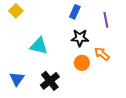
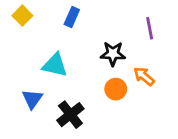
blue rectangle: (75, 12) -> (72, 17), moved
blue triangle: (17, 79) -> (32, 99), moved

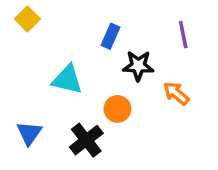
blue rectangle: (72, 17) -> (111, 36), moved
orange circle: (116, 89) -> (117, 109), moved
blue triangle: (32, 99) -> (29, 133), moved

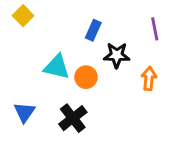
orange arrow: (176, 93) -> (149, 79), turned 55
orange circle: (117, 109) -> (86, 77), moved

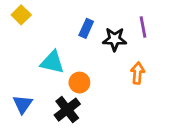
black star: (117, 55) -> (115, 39), moved
orange circle: (86, 77) -> (79, 83), moved

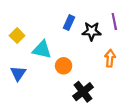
yellow square: (21, 15) -> (17, 36), moved
blue triangle: (23, 104) -> (18, 73), moved
black cross: (67, 110) -> (83, 92), moved

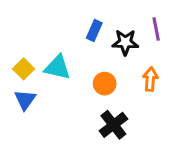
yellow square: (17, 36) -> (24, 69), moved
orange circle: (64, 66) -> (105, 84), moved

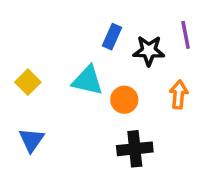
cyan triangle: (57, 67) -> (87, 80), moved
blue triangle: (25, 100) -> (31, 140), moved
black cross: (113, 125) -> (135, 149), turned 32

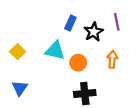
black star: (149, 51) -> (94, 32), turned -30

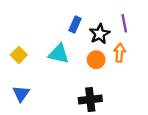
orange arrow: (112, 59) -> (120, 53), moved
orange circle: (78, 63) -> (96, 60), moved

